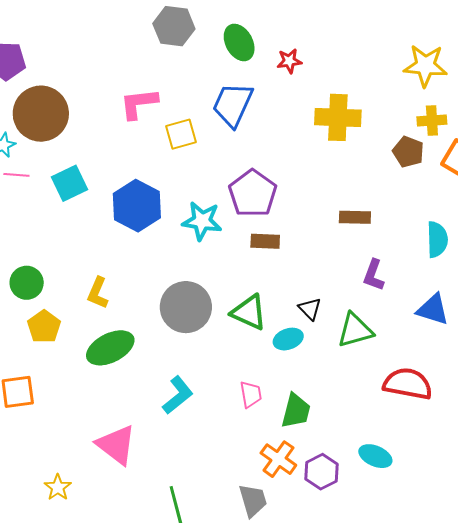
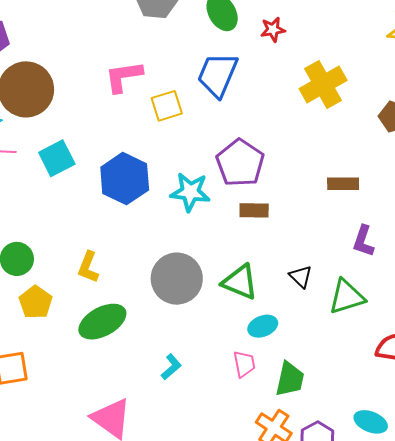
yellow cross: (338, 117) -> (323, 85), turned -30
cyan ellipse: (288, 339) -> (263, 326), moved
cyan L-shape: (178, 395) -> (171, 367), size x0.7

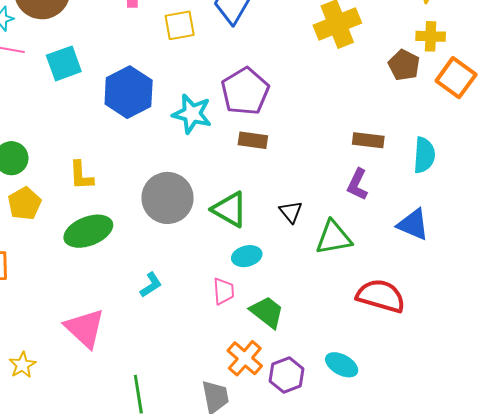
brown rectangle: (343, 184) -> (368, 140), moved
yellow L-shape: (88, 267) -> (81, 175), turned -32
green trapezoid: (290, 379) -> (267, 312), turned -72

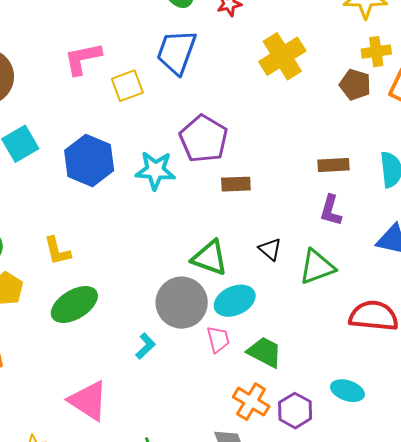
brown rectangle: (253, 140) -> (236, 184), moved
gray circle: (167, 198) -> (182, 303), moved
cyan ellipse: (247, 256) -> (235, 301), size x1.4

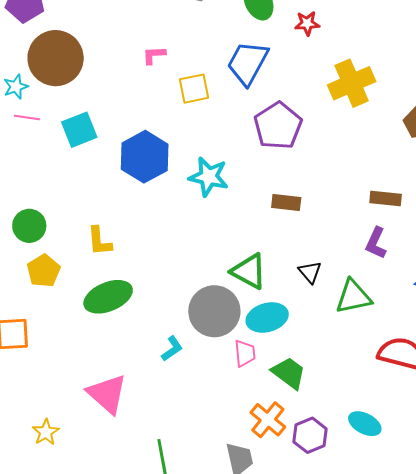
pink L-shape: (83, 59) -> (154, 55), size x0.6
purple pentagon: (204, 139) -> (278, 126), moved

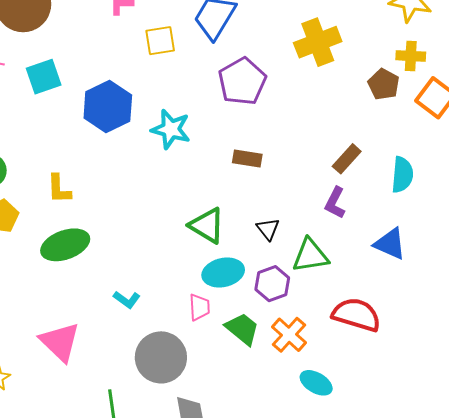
brown rectangle: (386, 199) -> (347, 159), turned -56
gray circle: (214, 311) -> (161, 357), moved
cyan L-shape: (172, 349) -> (127, 300), turned 68
orange cross: (268, 420) -> (289, 335), moved
purple hexagon: (310, 435) -> (272, 284), moved

